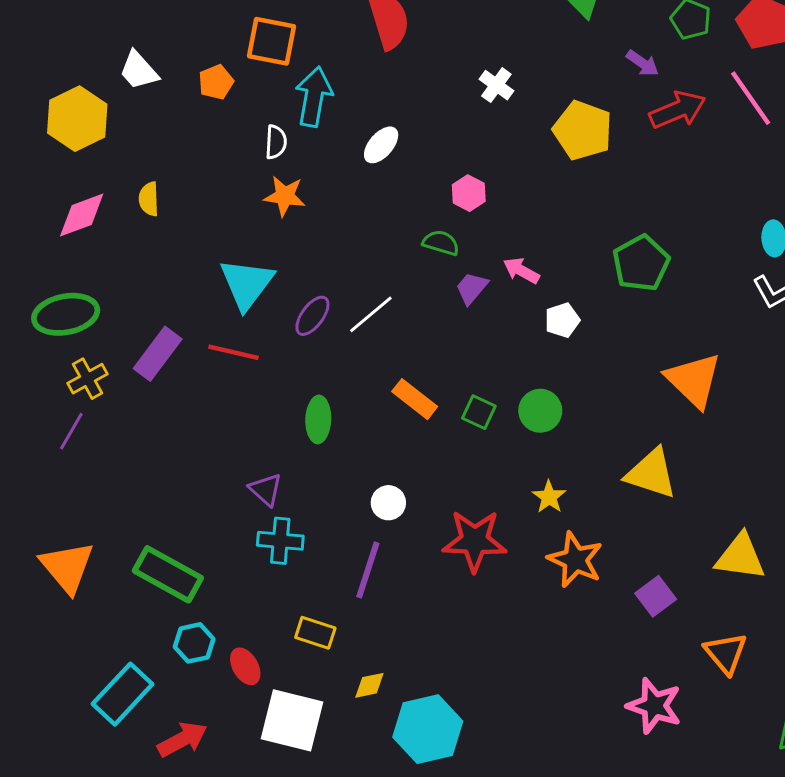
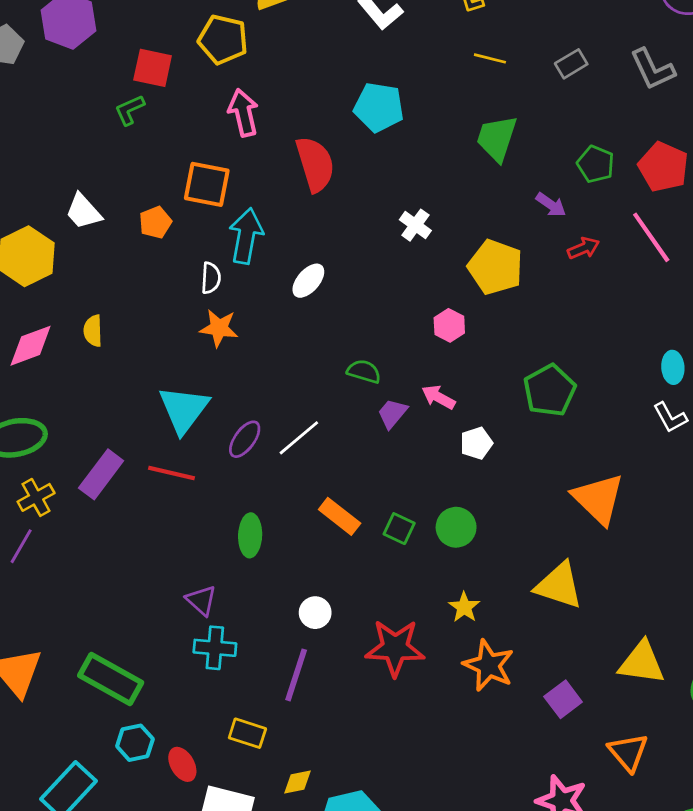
red arrow: (678, 110) -> (583, 248), size x0.6
pink hexagon: (469, 193) -> (449, 325), moved

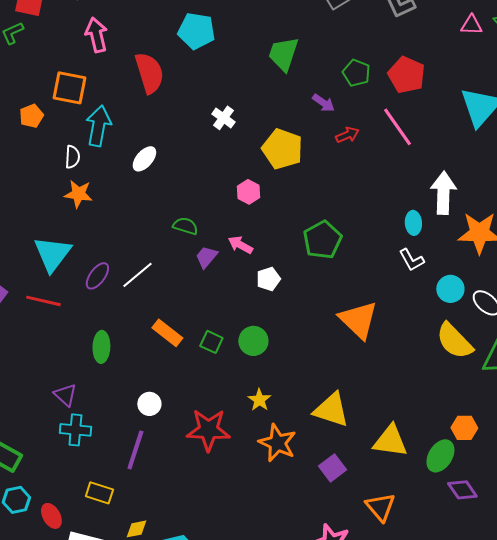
yellow triangle: (559, 585) -> (331, 410), moved

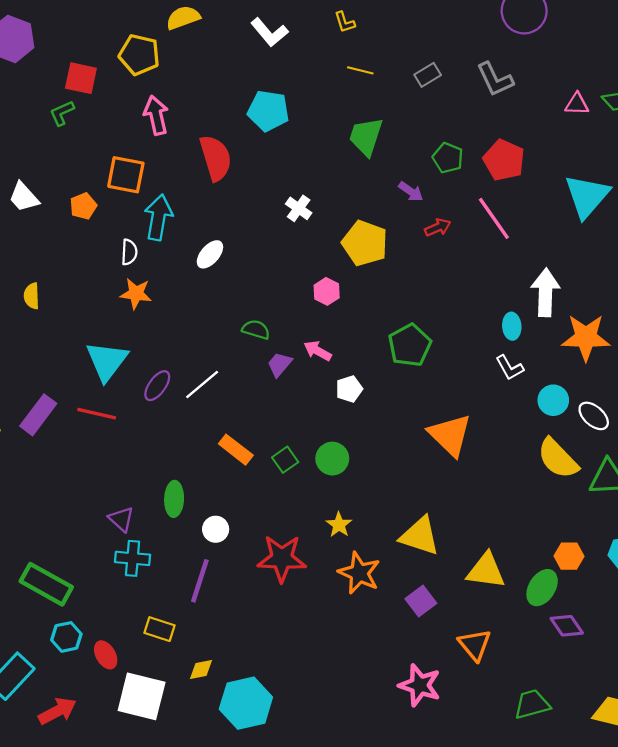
green square: (211, 342) -> (285, 460), turned 30
green ellipse: (101, 347) -> (174, 499), moved

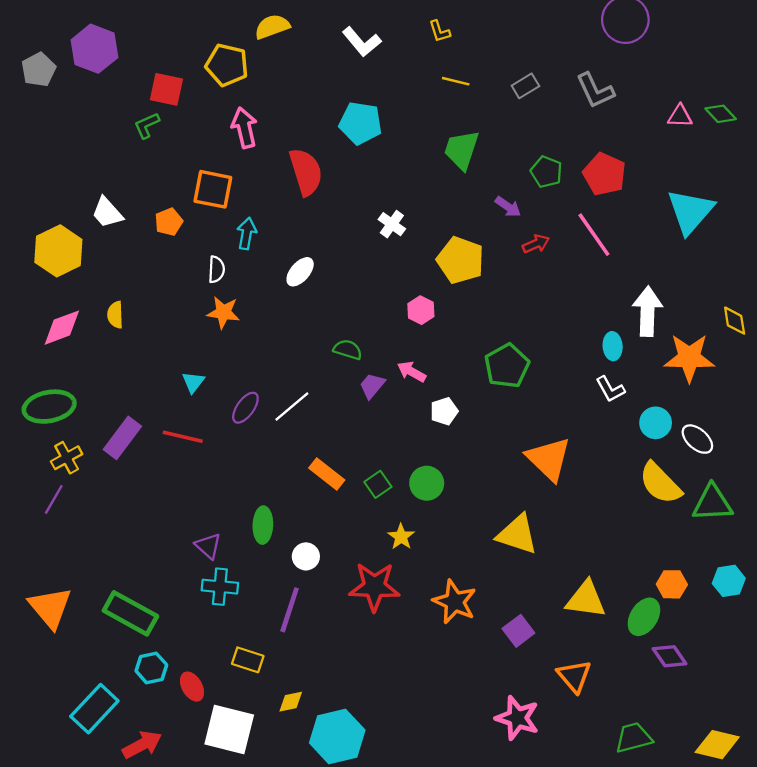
cyan arrow: (158, 217) -> (247, 233), size x0.7
cyan triangle: (107, 361) -> (193, 382), size x0.5
yellow star: (339, 525) -> (401, 537), moved
yellow triangle: (420, 536) -> (517, 534), moved

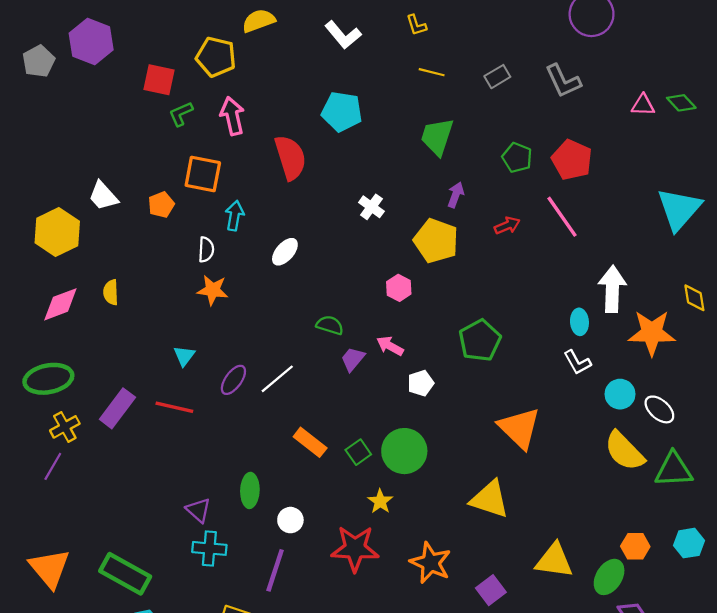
green L-shape: (147, 125) -> (181, 114), moved
purple arrow: (508, 207) -> (456, 195), moved, turned -105
cyan triangle: (690, 211) -> (679, 209), moved
green circle: (427, 483) -> (404, 451), size x1.4

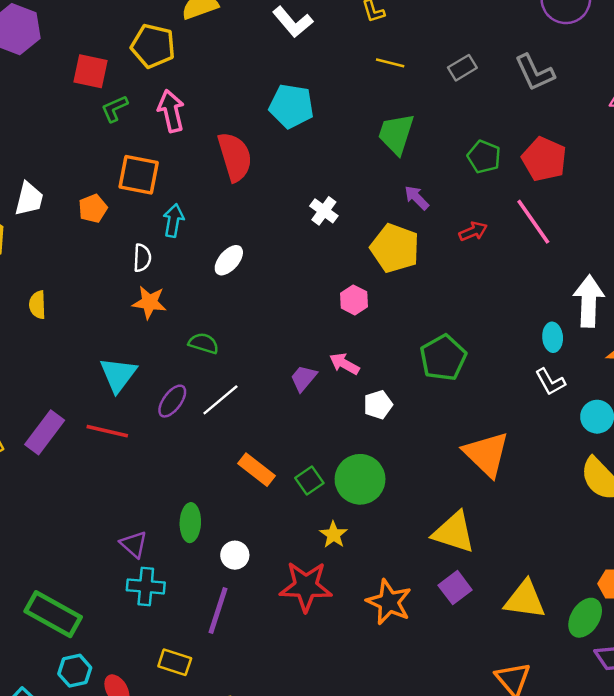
purple arrow: (456, 195) -> (417, 198), turned -65
white trapezoid: (103, 196) -> (29, 199), turned -124
green semicircle: (330, 325) -> (204, 343), moved
cyan triangle: (184, 356) -> (118, 375), size x1.6
purple square: (491, 590) -> (455, 588), moved

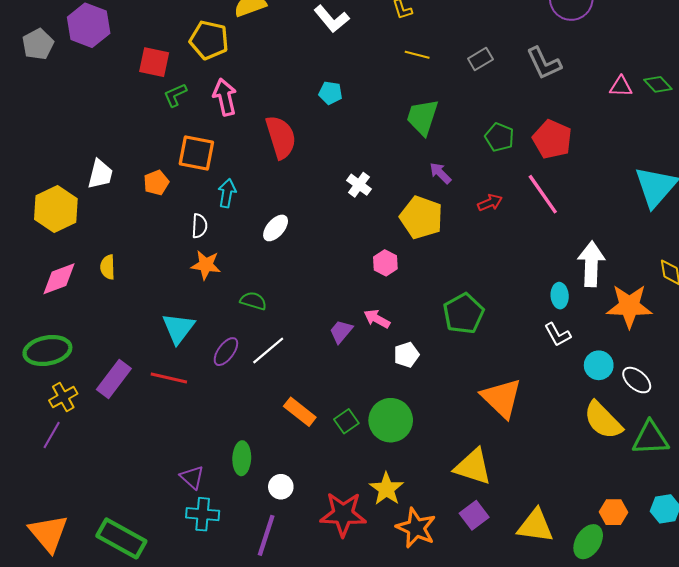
cyan pentagon: (291, 106) -> (330, 93), size x0.6
yellow star: (334, 535) -> (386, 489), moved, size x1.4

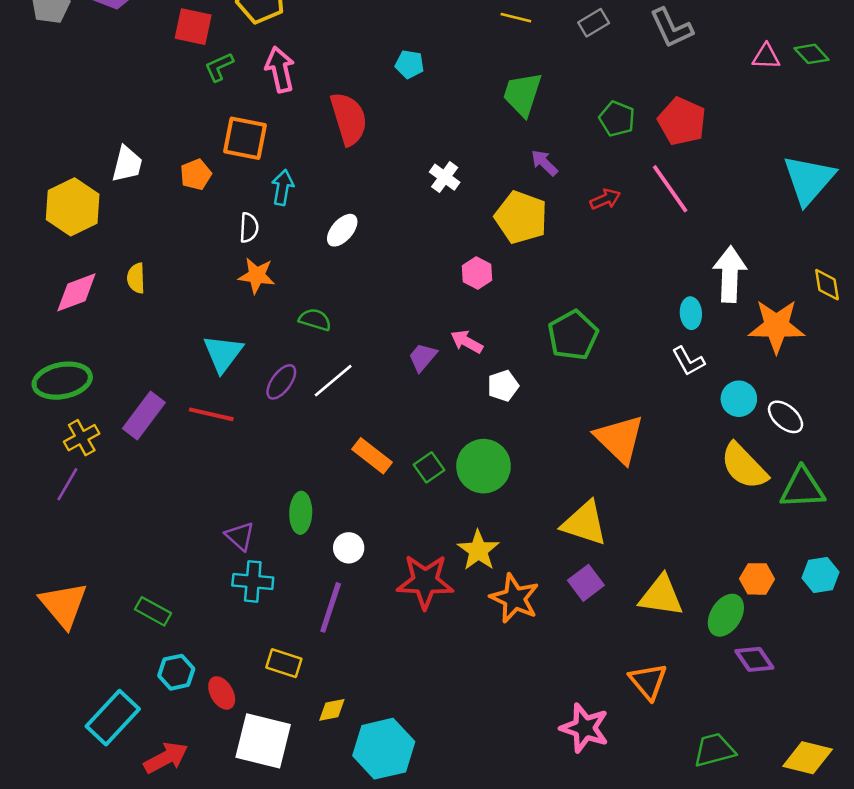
green rectangle: (121, 538) -> (153, 611), size x0.6

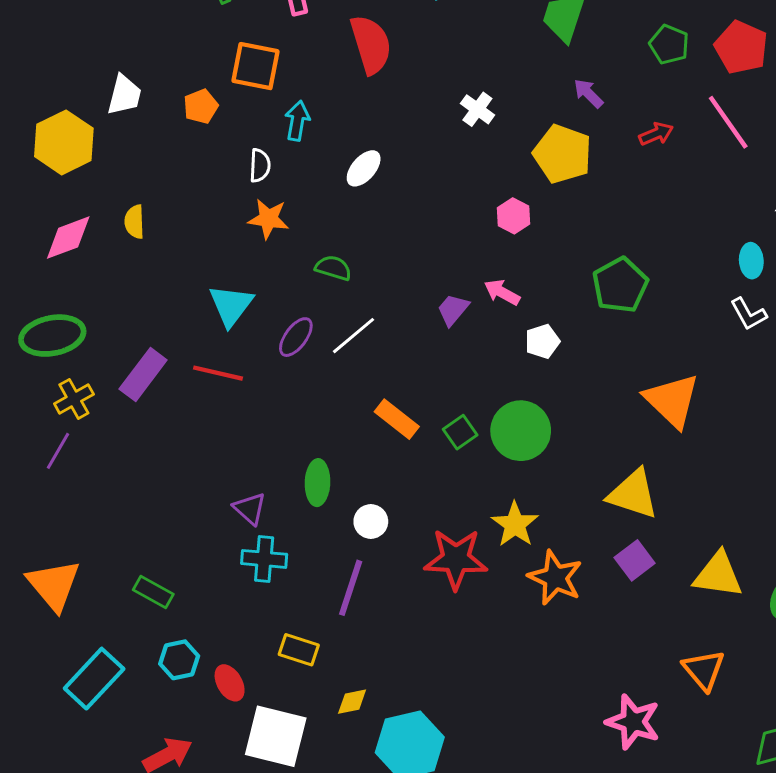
cyan rectangle: (113, 718) -> (94, 679), moved

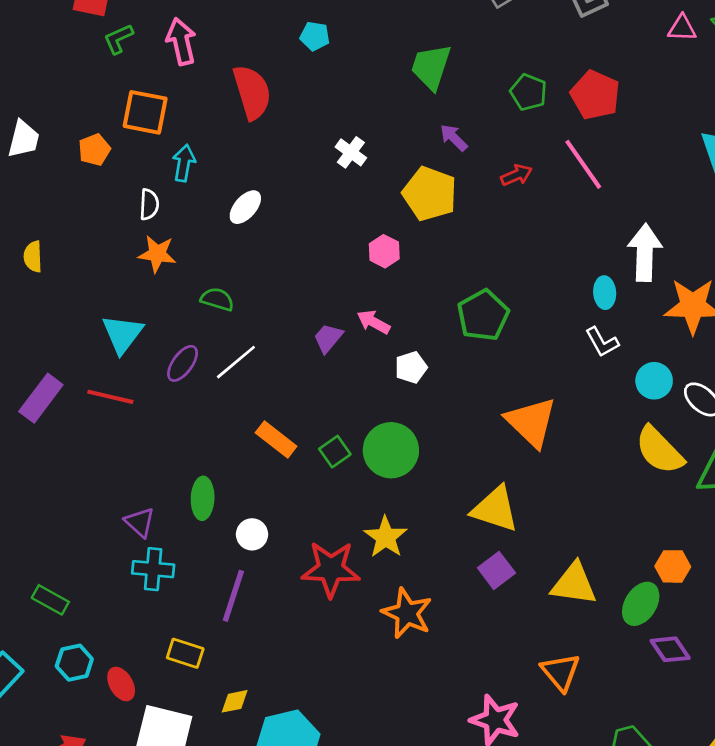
orange star: (555, 578) -> (407, 613), moved

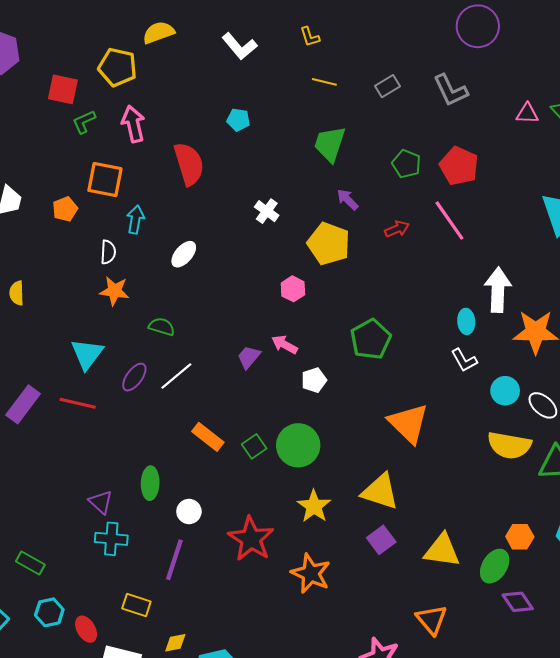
yellow semicircle: (659, 450) -> (509, 445), turned -36
yellow star: (386, 537) -> (314, 506), moved
red star: (331, 569) -> (251, 539), turned 30

